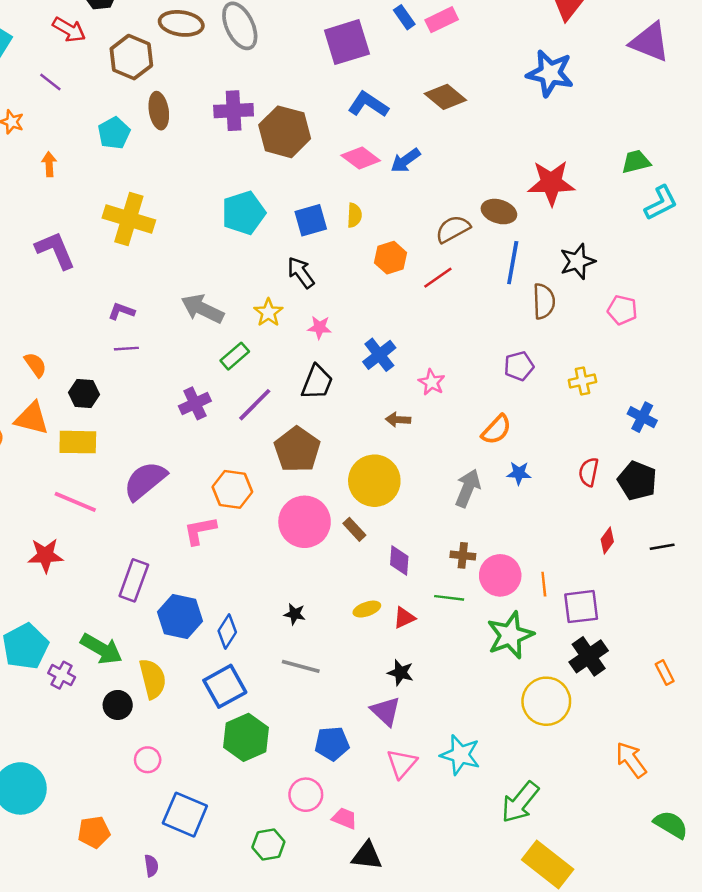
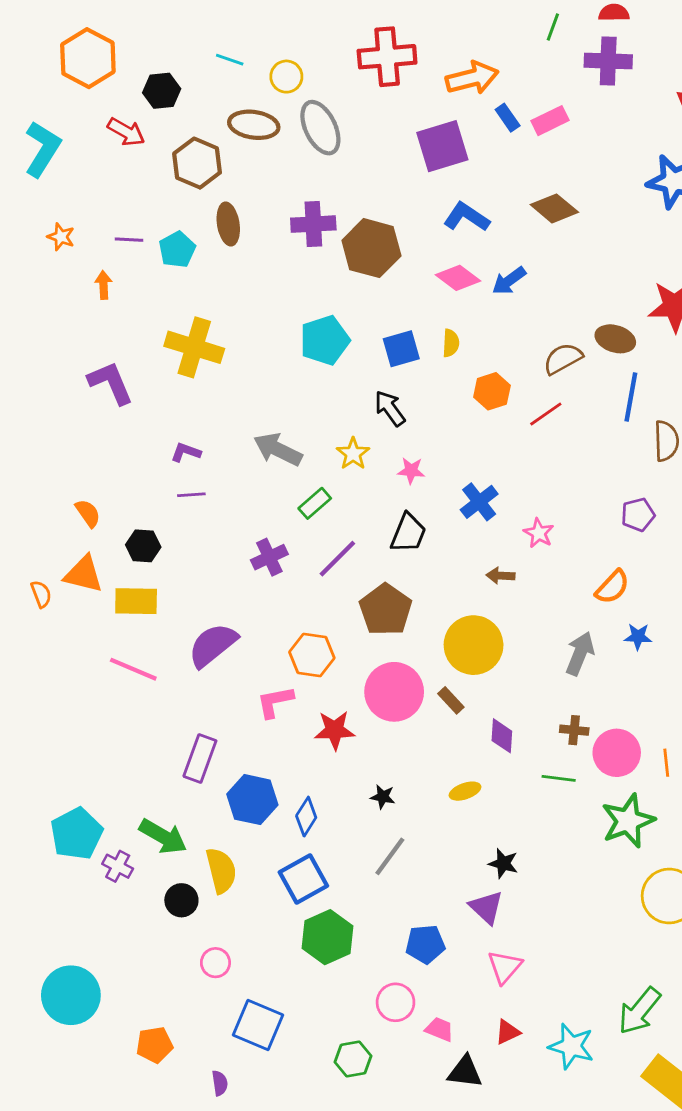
purple line: (50, 82) -> (129, 240), moved, turned -35
red star: (45, 555) -> (335, 730), moved
red triangle: (404, 618) -> (508, 1032), moved
gray line: (301, 666) -> (390, 856), turned -69
cyan star: (460, 755) -> (571, 1046), moved

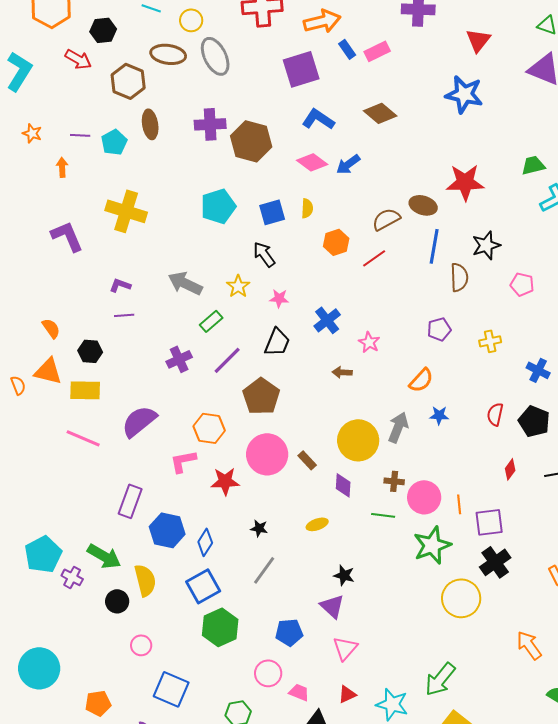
yellow circle: (474, 645) -> (358, 440), moved

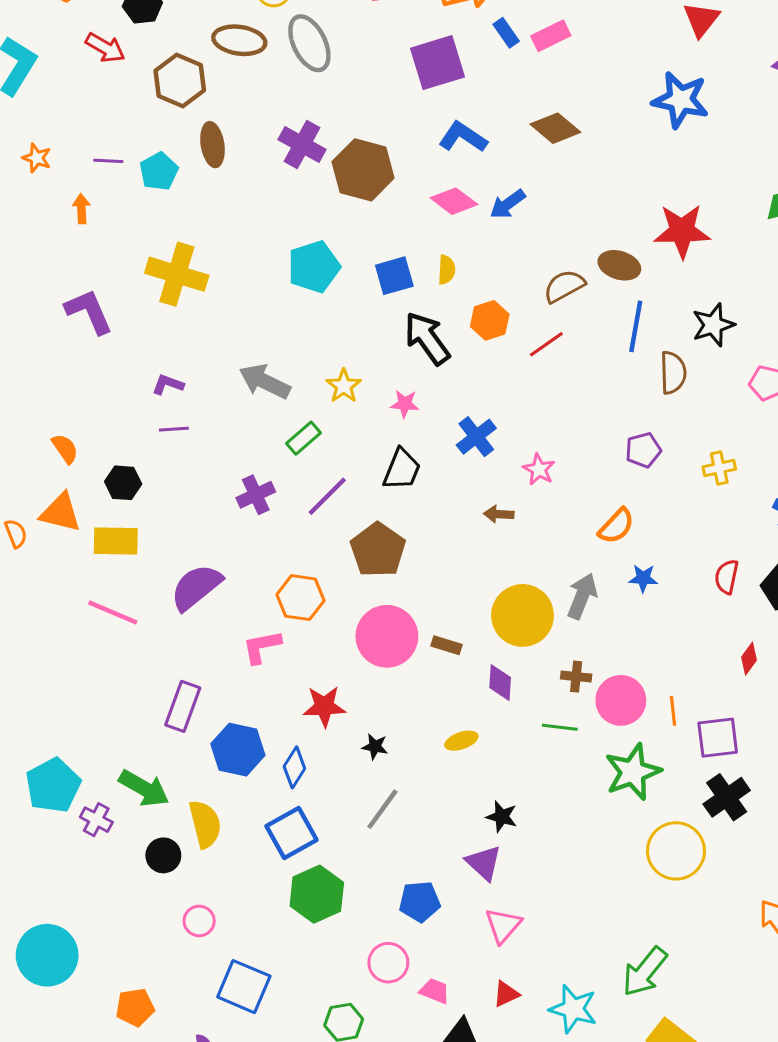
purple cross: (210, 124) -> (302, 145), turned 32
black arrow: (264, 254) -> (427, 338), moved, size x1.4
brown rectangle: (307, 460) -> (446, 645), turned -30
red star: (225, 481) -> (324, 706), moved

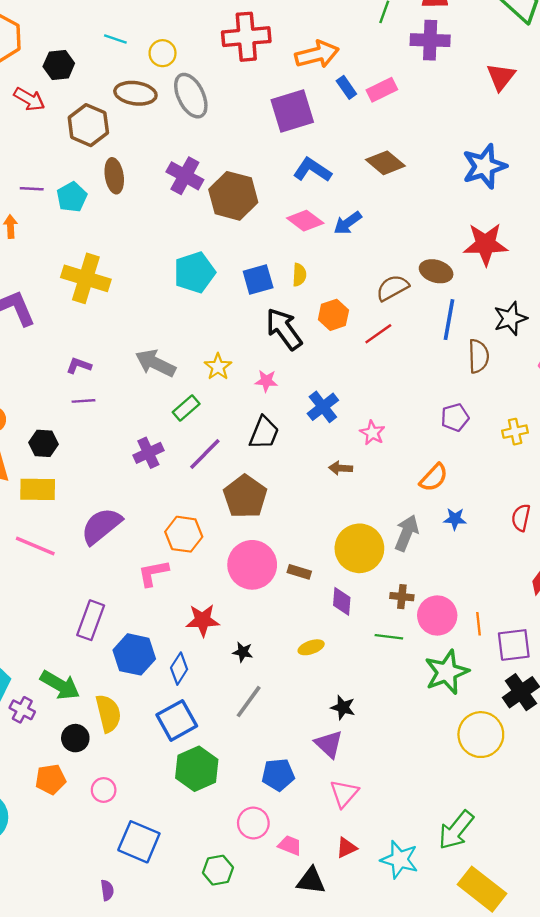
blue star: (680, 100) -> (484, 166), moved, turned -30
orange pentagon: (135, 1007) -> (51, 779), moved

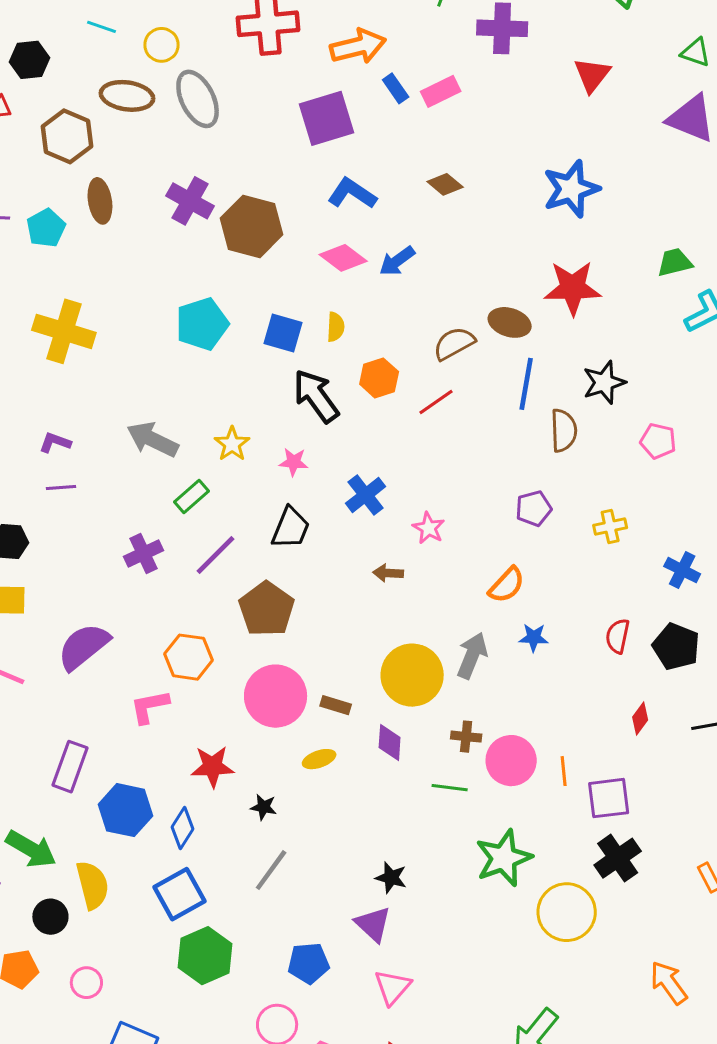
brown diamond: (385, 163) -> (445, 184), size x0.7
blue square: (258, 280) -> (283, 333), turned 32
yellow ellipse: (311, 647) -> (319, 759), moved
green star: (447, 672) -> (504, 858), moved

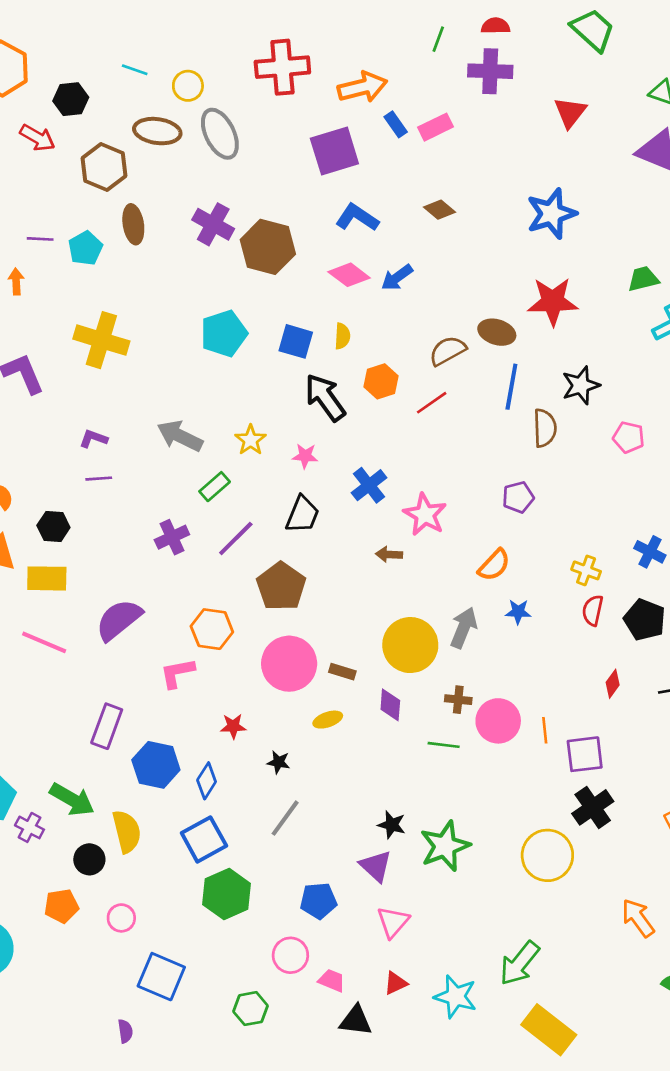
yellow cross: (610, 527) -> (586, 570), moved, turned 32
pink star: (429, 528) -> (425, 515), size x1.5
red star: (213, 767) -> (233, 726), size x0.7
green star: (504, 858) -> (445, 846), moved

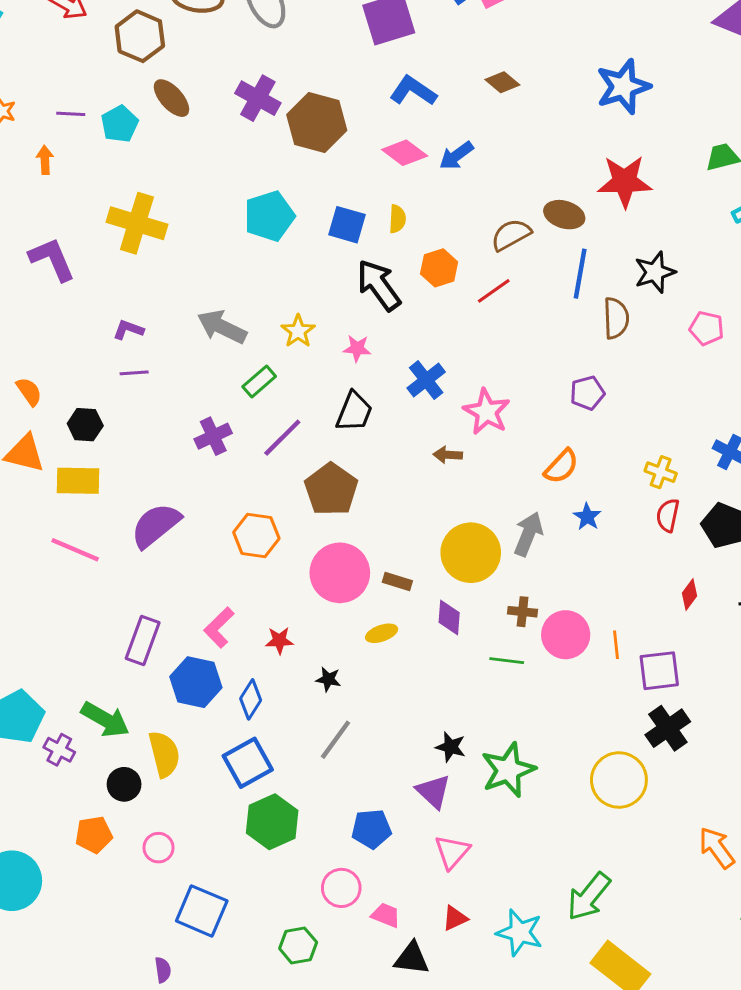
brown ellipse: (133, 224) -> (171, 98), turned -33
blue star: (518, 612) -> (587, 517), turned 30
pink L-shape: (177, 673) -> (219, 628), moved, turned -33

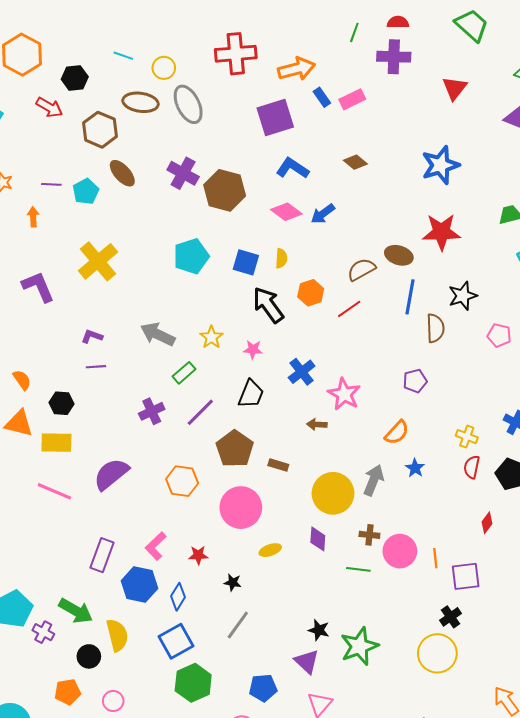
yellow cross: (137, 223) -> (98, 261), turned 33
brown rectangle: (397, 581) -> (278, 465), moved
black cross: (668, 728) -> (451, 617), moved, size x0.7

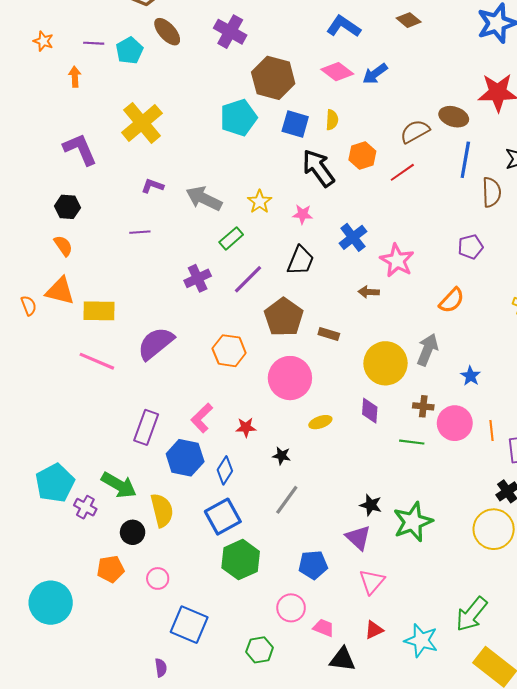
brown hexagon: (225, 190) -> (273, 78), moved
purple L-shape: (92, 336) -> (152, 186), moved
black hexagon: (62, 403) -> (67, 207), moved
blue star: (415, 468) -> (471, 376), moved

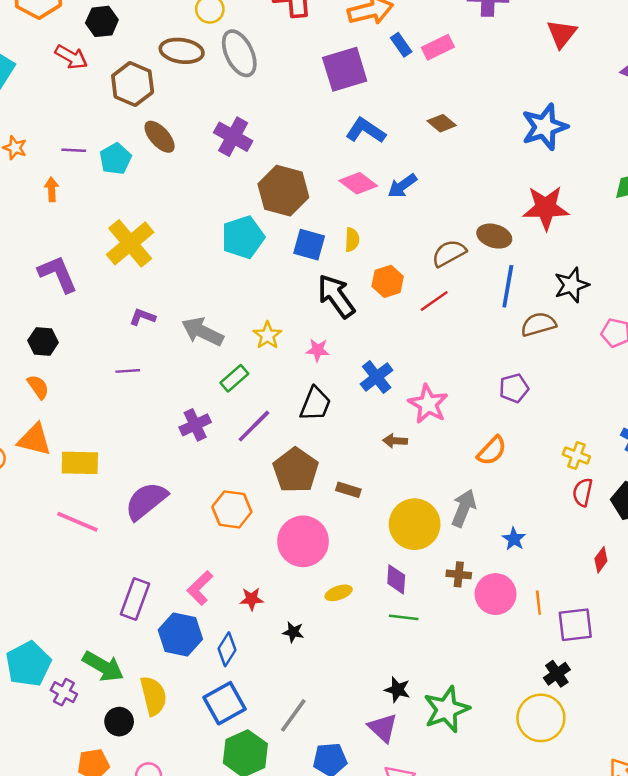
brown semicircle: (492, 192) -> (538, 324), turned -104
green line: (412, 442) -> (404, 617), moved
gray line: (287, 500) -> (293, 715), moved

